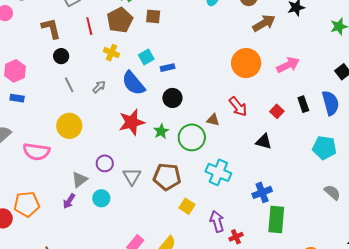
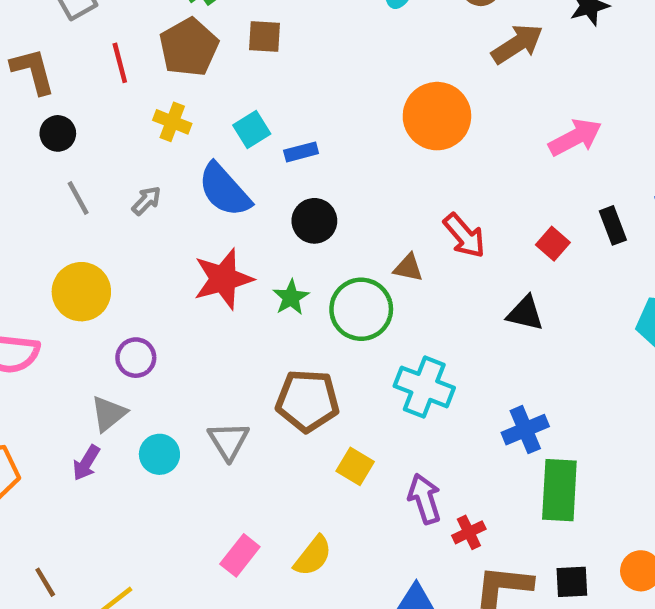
orange circle: (246, 63) -> (437, 116), moved
purple circle: (105, 163) -> (136, 358), moved
gray triangle: (132, 176) -> (228, 441), moved

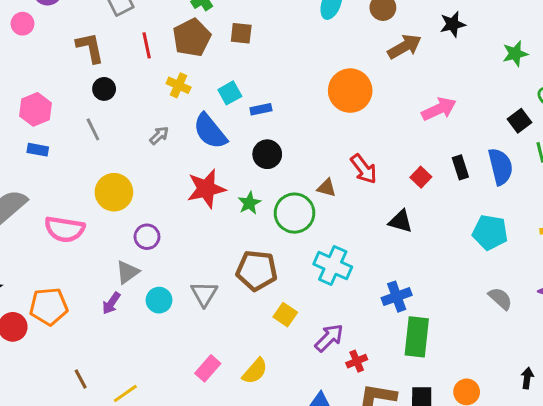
gray line: (78, 198) -> (93, 129), moved
purple arrow: (425, 499) -> (329, 338), turned 60

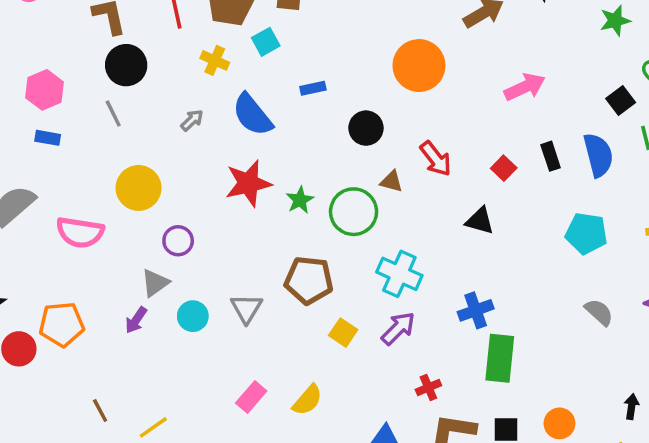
black circle: (104, 89) -> (126, 65), size x1.5
cyan square: (230, 93) -> (266, 42), moved
black circle: (267, 154) -> (366, 128), moved
purple arrow: (329, 338) -> (398, 328), moved

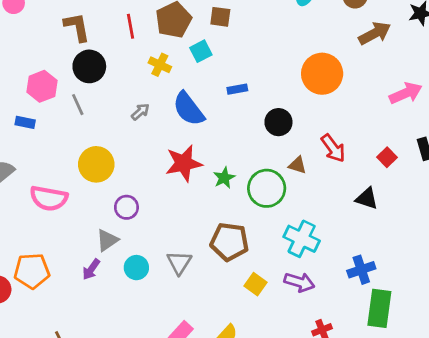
pink hexagon: (45, 90) -> (42, 86), moved
purple arrow: (398, 328) -> (299, 282), turned 60

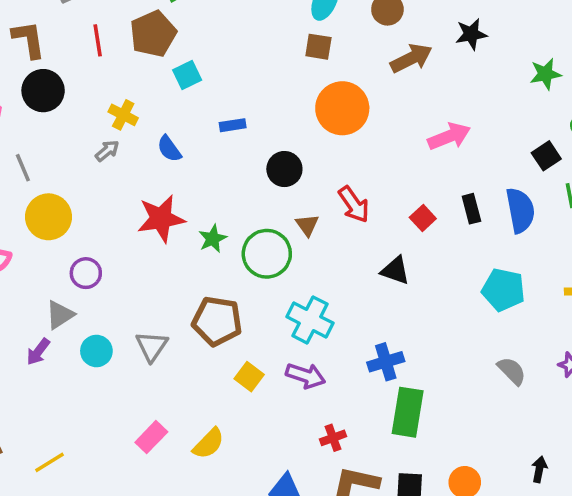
brown square: (220, 17) -> (318, 47), moved
yellow cross: (160, 65) -> (123, 115), moved
gray line: (78, 105) -> (23, 168), moved
blue semicircle: (189, 109) -> (169, 149), size x0.6
brown triangle: (297, 165) -> (307, 225), turned 36

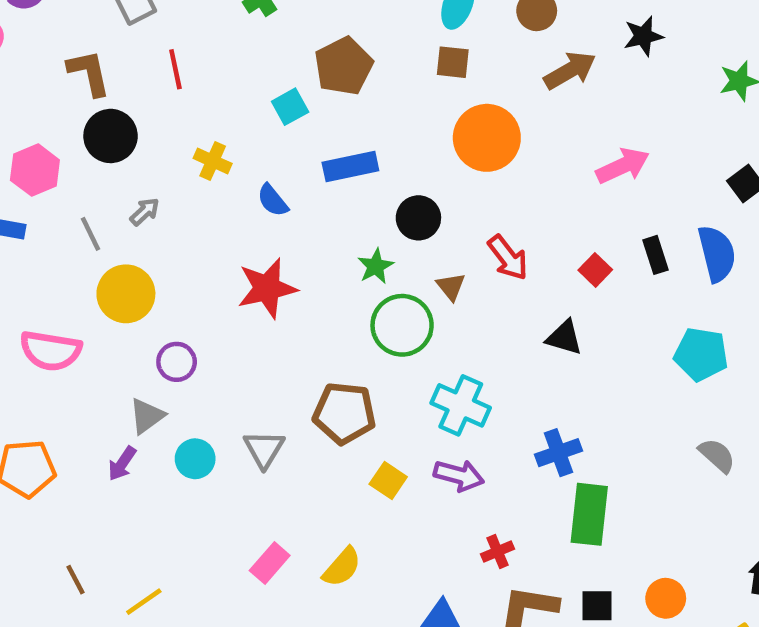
brown pentagon: (153, 34) -> (344, 66), moved
blue rectangle: (233, 125) -> (350, 166), size x1.6
gray arrow: (107, 151) -> (145, 212), moved
green star: (213, 239) -> (376, 266), moved

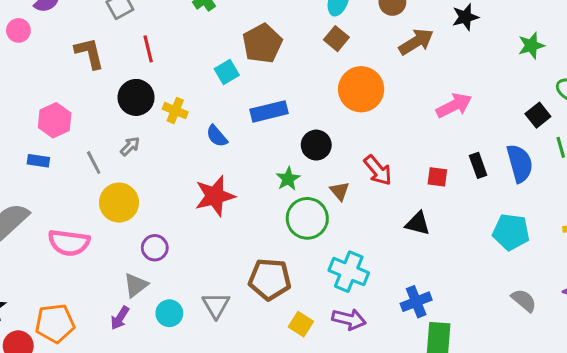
brown square: (453, 62) -> (336, 39), turned 35
black circle: (111, 136) -> (136, 97), moved
red square: (595, 270) -> (437, 177), turned -35

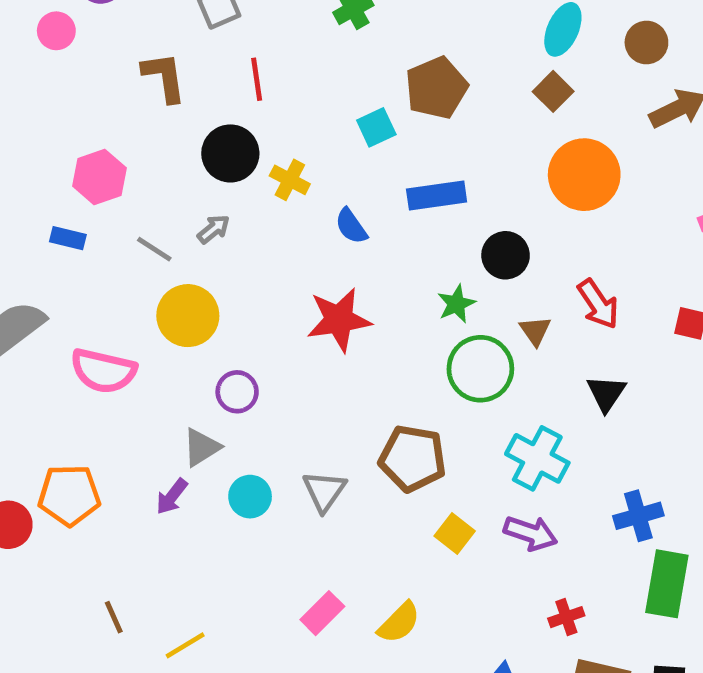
gray line: (94, 163) -> (154, 249), turned -35
black triangle: (418, 223) -> (606, 393), moved, turned 44

